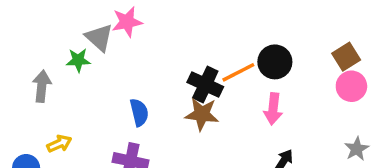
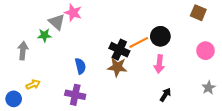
pink star: (127, 22) -> (73, 13), turned 30
brown square: (346, 57) -> (198, 13), moved, turned -35

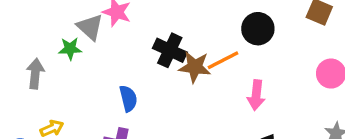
black circle: (160, 36) -> (258, 29), moved
black cross: (119, 50) -> (170, 50), moved
brown star: (117, 67) -> (195, 67), moved

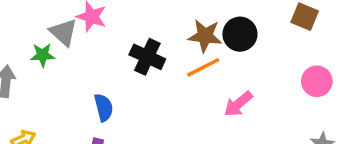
brown star: (195, 67) -> (205, 36), moved
pink arrow: (256, 95) -> (238, 104), turned 44

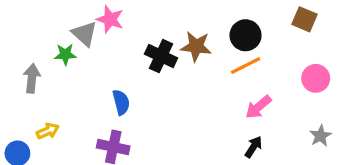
brown star: (205, 36) -> (196, 46), moved
orange line: (203, 67) -> (246, 66), moved
pink arrow: (238, 104) -> (258, 107), moved

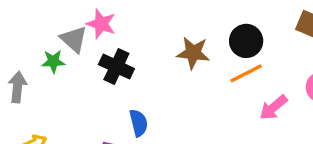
black cross: (161, 56) -> (116, 67), moved
blue semicircle: (121, 102) -> (139, 123), moved
pink arrow: (258, 107) -> (273, 107), moved

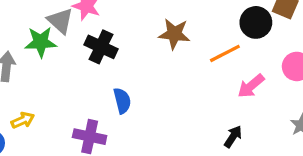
black circle: (246, 41) -> (256, 22), moved
green star: (53, 61) -> (41, 42), size x1.4

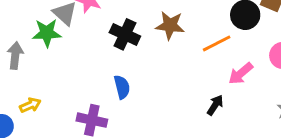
black cross: (101, 47) -> (125, 34), moved
black arrow: (233, 137) -> (215, 105), moved

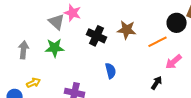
green star: (47, 33) -> (55, 48), moved
blue semicircle: (122, 87) -> (111, 71), moved

